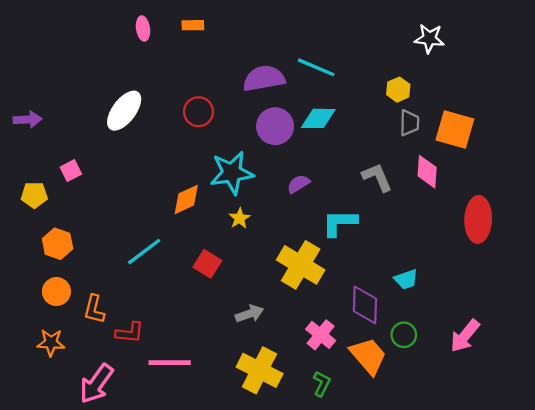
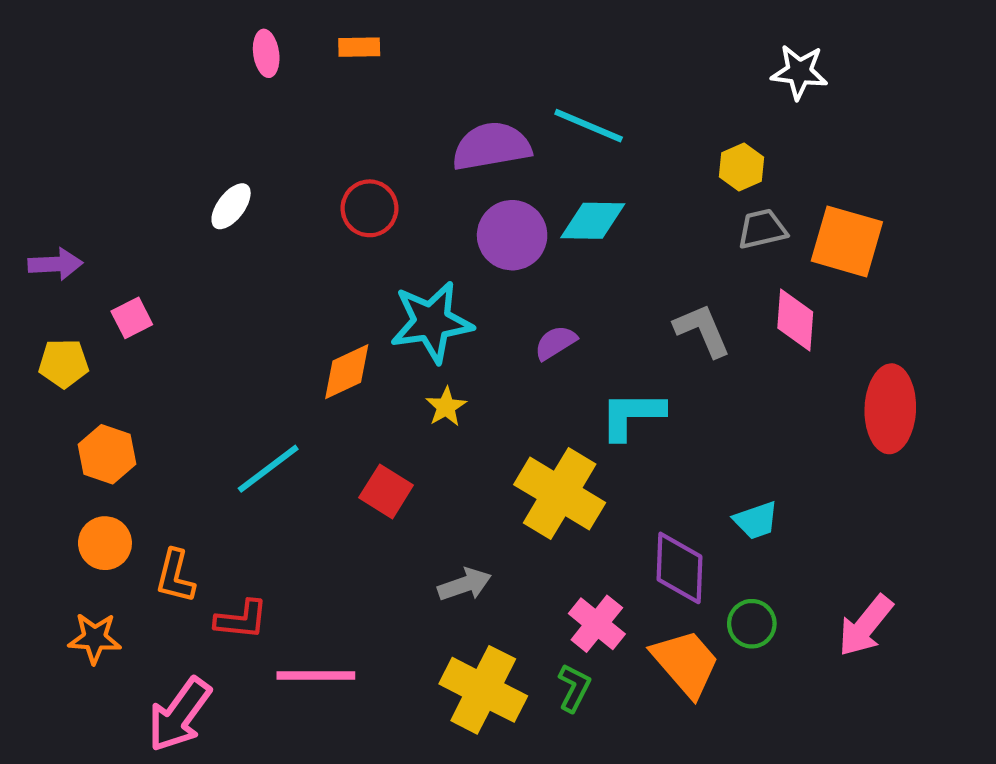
white ellipse: (124, 111) -> (231, 206), size x0.6
purple arrow: (28, 120) -> (55, 264), moved
gray trapezoid: (409, 123) -> (762, 229), turned -104
green L-shape: (322, 384) -> (574, 688), moved

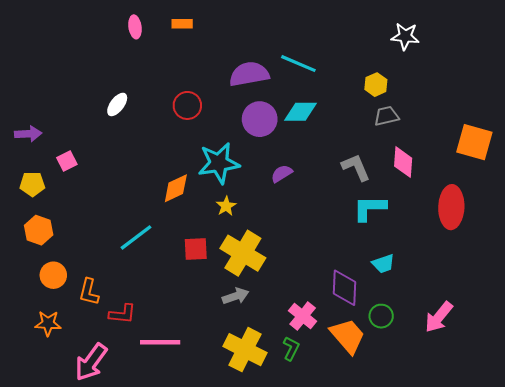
orange square: (847, 241) -> (474, 142), moved
cyan L-shape: (632, 415) -> (370, 208), moved
orange hexagon: (107, 454) -> (39, 230), moved
red square: (386, 491) -> (196, 249), turned -35
yellow cross: (560, 494) -> (243, 253), moved

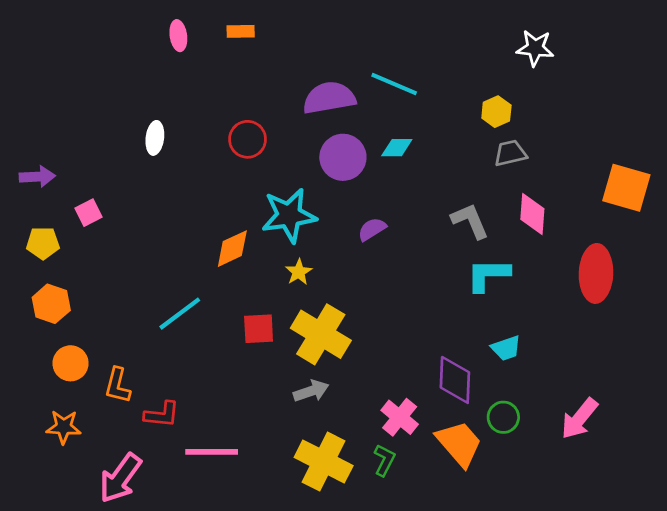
white ellipse: (117, 104) -> (155, 138), turned -30
cyan diamond: (300, 112) -> (397, 148), size x0.7

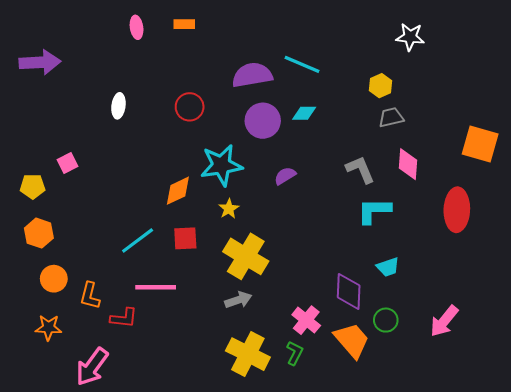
purple arrow: (37, 177) -> (40, 62), moved, size x1.5
red square: (259, 329) -> (185, 238), moved
pink line: (212, 452) -> (156, 287), moved

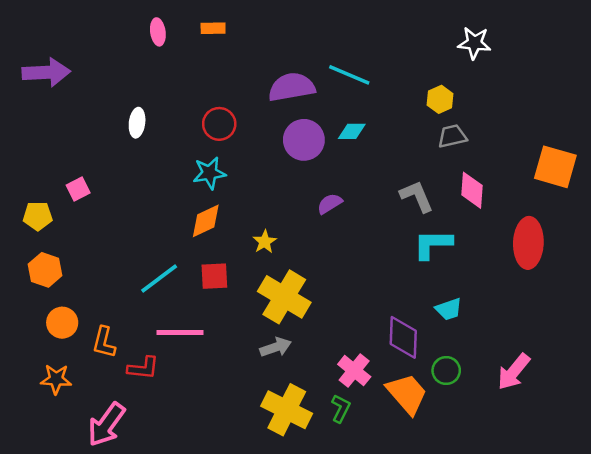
cyan star: (221, 165) -> (209, 173), moved, size x0.7

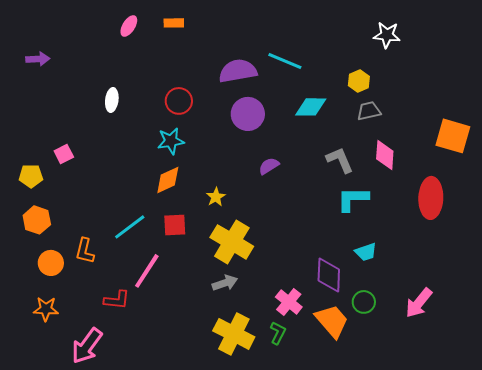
pink ellipse: (158, 32) -> (129, 26), turned 40
purple arrow: (46, 72) -> (38, 59), size x0.6
cyan diamond: (352, 131) -> (311, 107), moved, size x1.4
pink line: (180, 332) -> (147, 271), turned -57
orange L-shape: (104, 342) -> (85, 251), moved

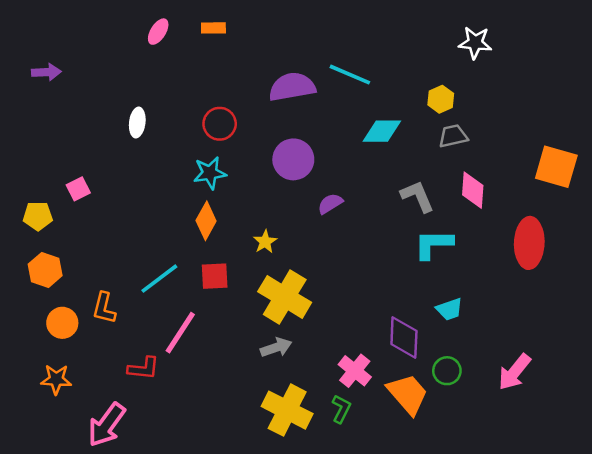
purple circle: (248, 114) -> (293, 159), moved
orange diamond: (168, 180) -> (206, 221), turned -36

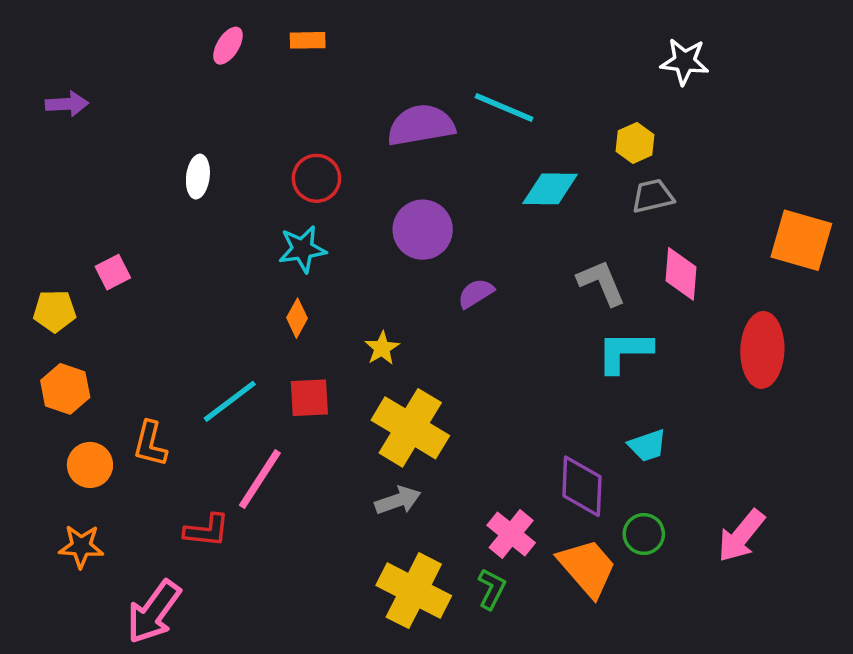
orange diamond: (206, 221) -> (297, 318), size x0.7

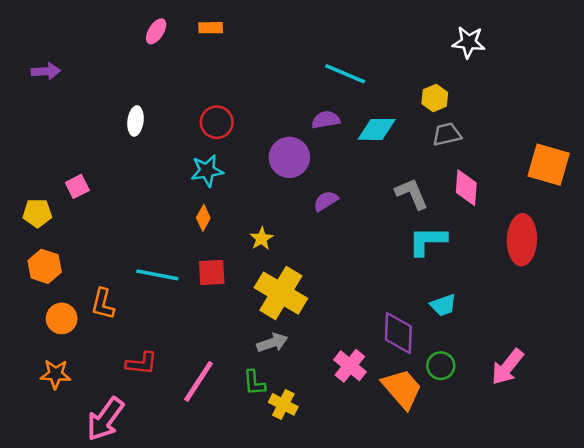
purple semicircle: (421, 125) -> (326, 120), moved, size x0.6
cyan line: (230, 401) -> (157, 275), turned 48
pink line: (260, 479) -> (198, 381), moved
green L-shape: (492, 589) -> (254, 383), moved, turned 148
yellow cross: (414, 591) -> (283, 404), size x0.6

